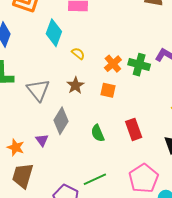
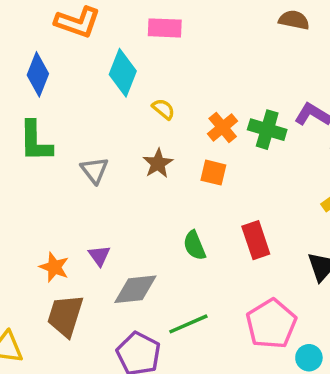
gray triangle: (38, 90) -> (95, 170), size x0.7
gray diamond: (61, 121) -> (135, 289), moved, turned 52

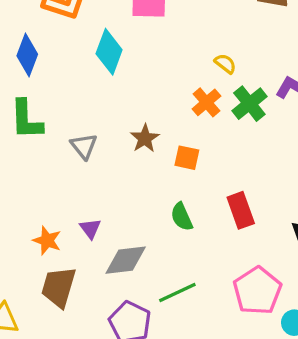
yellow semicircle: (163, 109) -> (225, 64), moved
green cross: (267, 130) -> (249, 104), turned 36
orange square: (213, 173) -> (187, 158), moved

